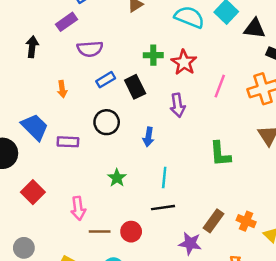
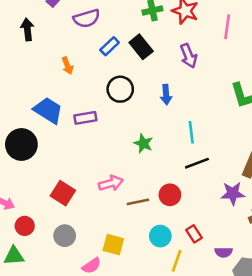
red square: (33, 192) -> (63, 193), moved
pink arrow: (78, 208) -> (111, 183), turned -85

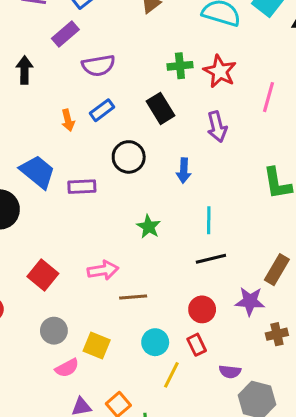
blue rectangle: (110, 46) -> (102, 110), moved
red circle: (170, 195) -> (202, 309), moved
gray circle: (65, 236) -> (54, 331), moved

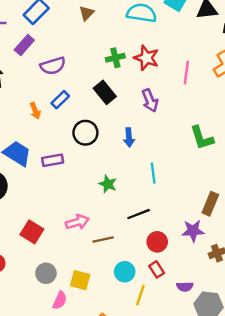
black line: (211, 259) -> (139, 214), moved
pink semicircle: (67, 368) -> (60, 300), turned -30

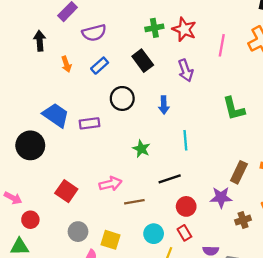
orange arrow: (35, 111) -> (66, 64), moved

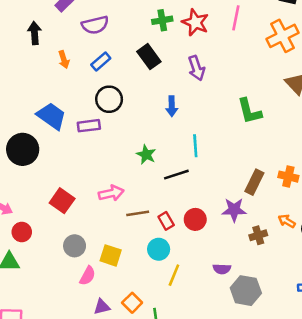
pink line: (222, 45) -> (236, 18), moved
black circle: (122, 98) -> (109, 99), moved
black line: (170, 179) -> (176, 175), moved
red rectangle: (184, 233) -> (166, 221), moved

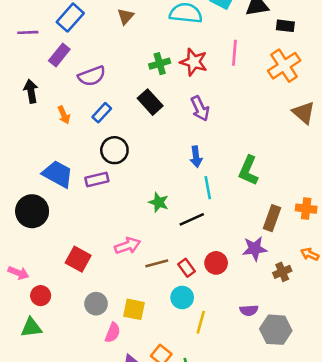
blue arrow: (172, 106) -> (196, 157), moved
green L-shape: (249, 111) -> (248, 170), moved, turned 44

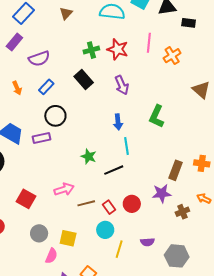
orange cross: (284, 66) -> (172, 56), moved, size x0.7
green L-shape: (248, 170) -> (157, 116), moved
purple semicircle: (249, 310) -> (147, 242), moved

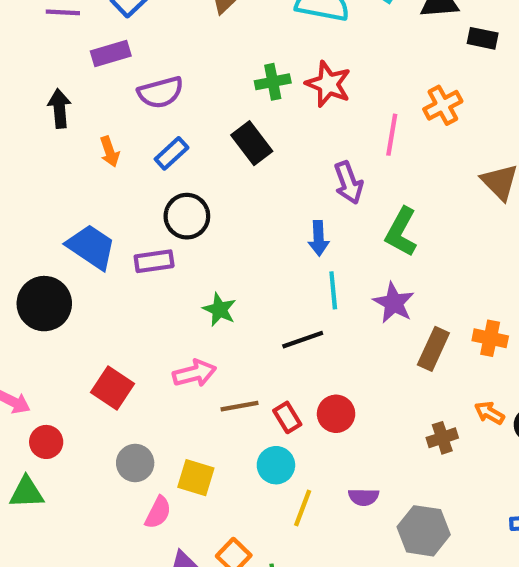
purple rectangle: (14, 42) -> (111, 53), turned 30
pink line: (149, 43) -> (392, 135), moved
purple arrow: (122, 85) -> (348, 183), moved
green star: (89, 157) -> (219, 310), moved
purple star: (162, 193) -> (394, 303), moved, turned 30

